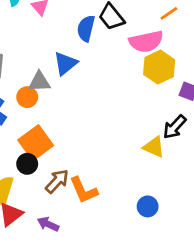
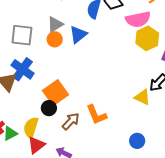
gray triangle: (39, 82) -> (55, 24), moved, turned -30
orange circle: (27, 97) -> (55, 39), moved
orange L-shape: (84, 190) -> (96, 115), moved

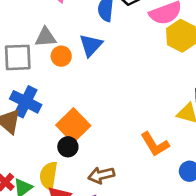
gray triangle: (55, 24) -> (46, 37), moved, turned 36
orange L-shape: (96, 115) -> (155, 144), moved
brown arrow: (71, 121) -> (101, 175), moved, turned -138

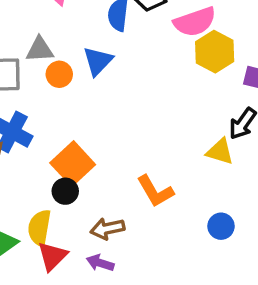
orange L-shape: (155, 144) -> (155, 191), moved

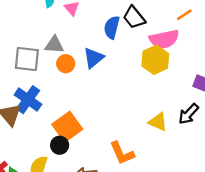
yellow hexagon: (215, 52) -> (155, 60), moved
yellow triangle: (220, 152) -> (158, 122), moved

